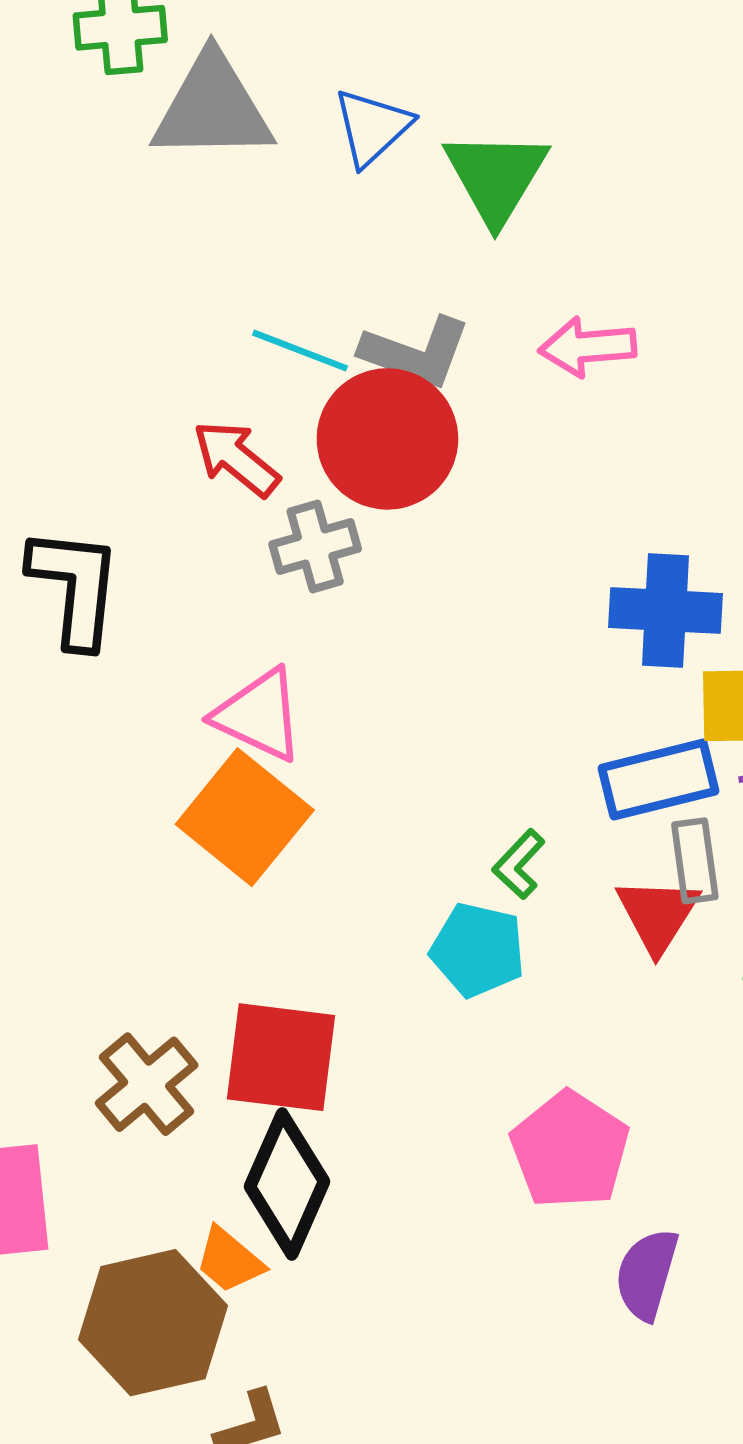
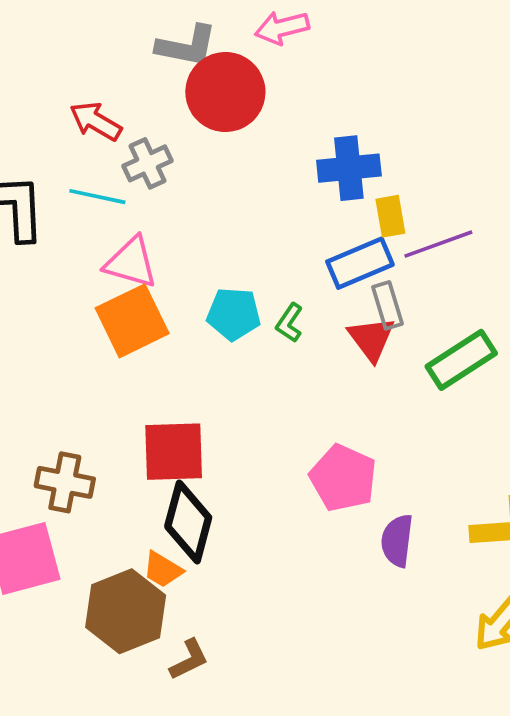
cyan line: (300, 351) -> (97, 197), moved
red circle: (387, 439) -> (225, 92), moved
orange square: (245, 817) -> (132, 321), turned 34
cyan pentagon: (478, 950) -> (234, 314), moved
brown cross: (147, 1084) -> (65, 482), moved, turned -30

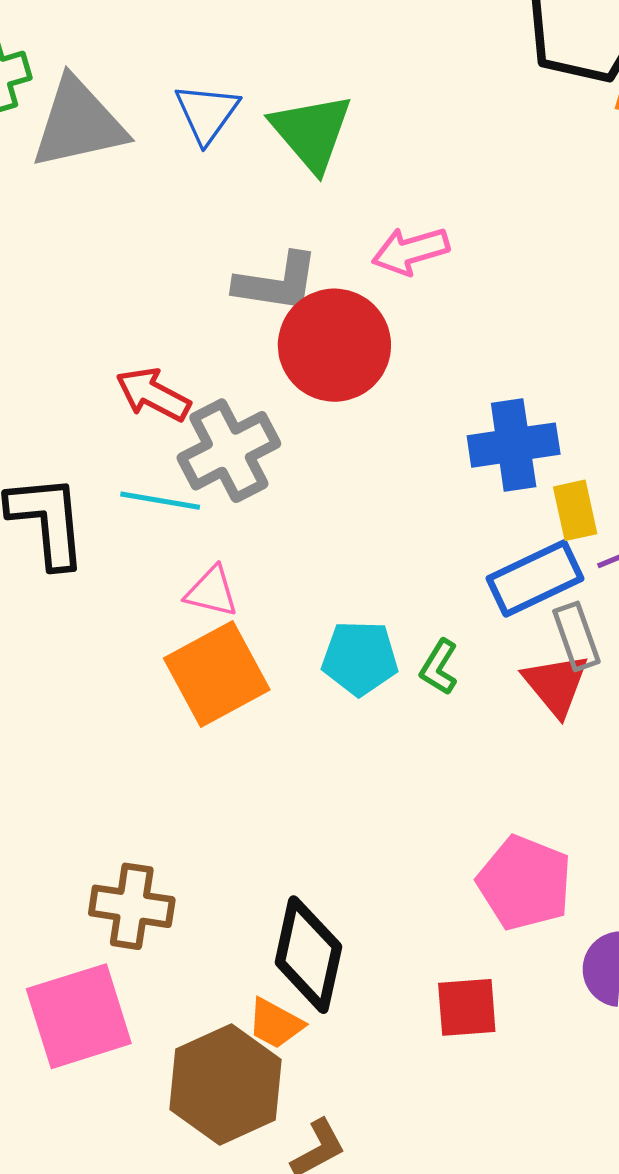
gray cross: (148, 163) -> (229, 451), size x1.4
pink triangle: (131, 262) -> (212, 592), size x0.7
red square: (174, 452) -> (467, 1007), moved, size x0.7

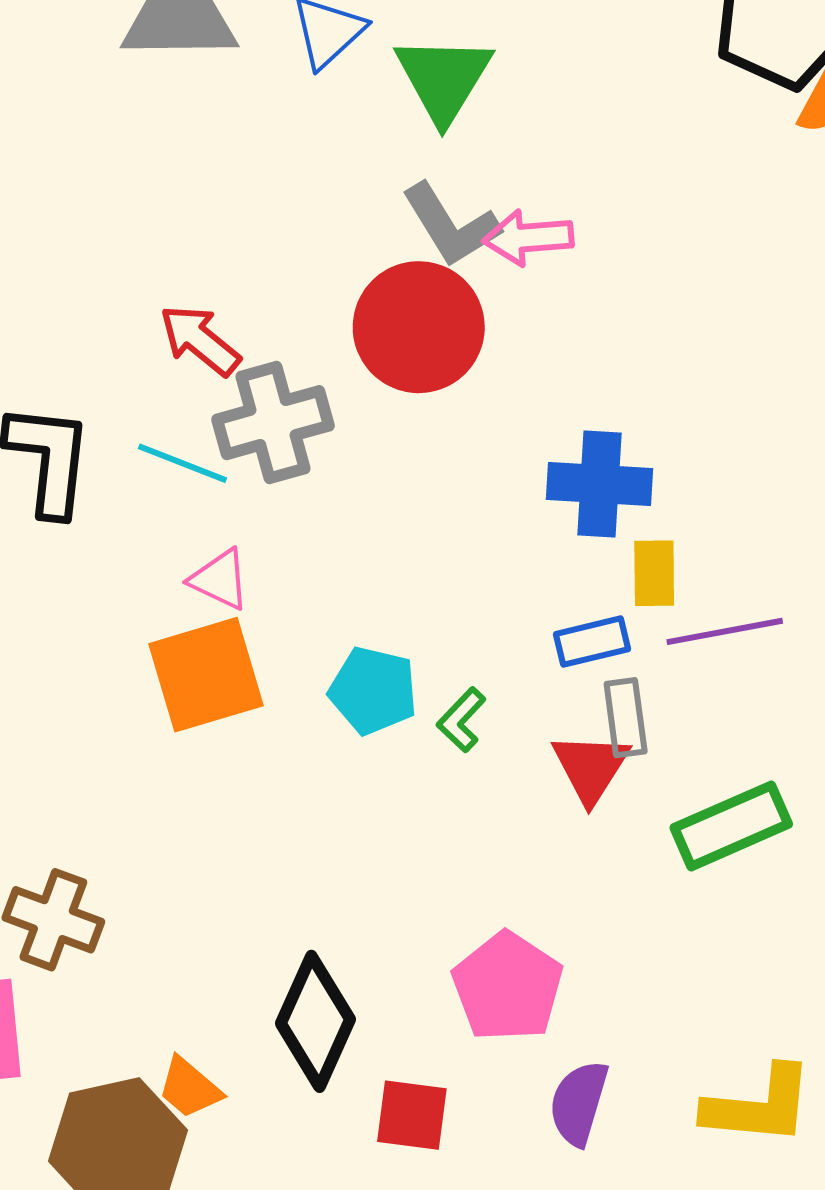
gray L-shape: (277, 283) -> (451, 225), moved, turned 38
blue rectangle: (535, 579) -> (592, 642), size x0.7
black diamond: (308, 955) -> (315, 1021), moved

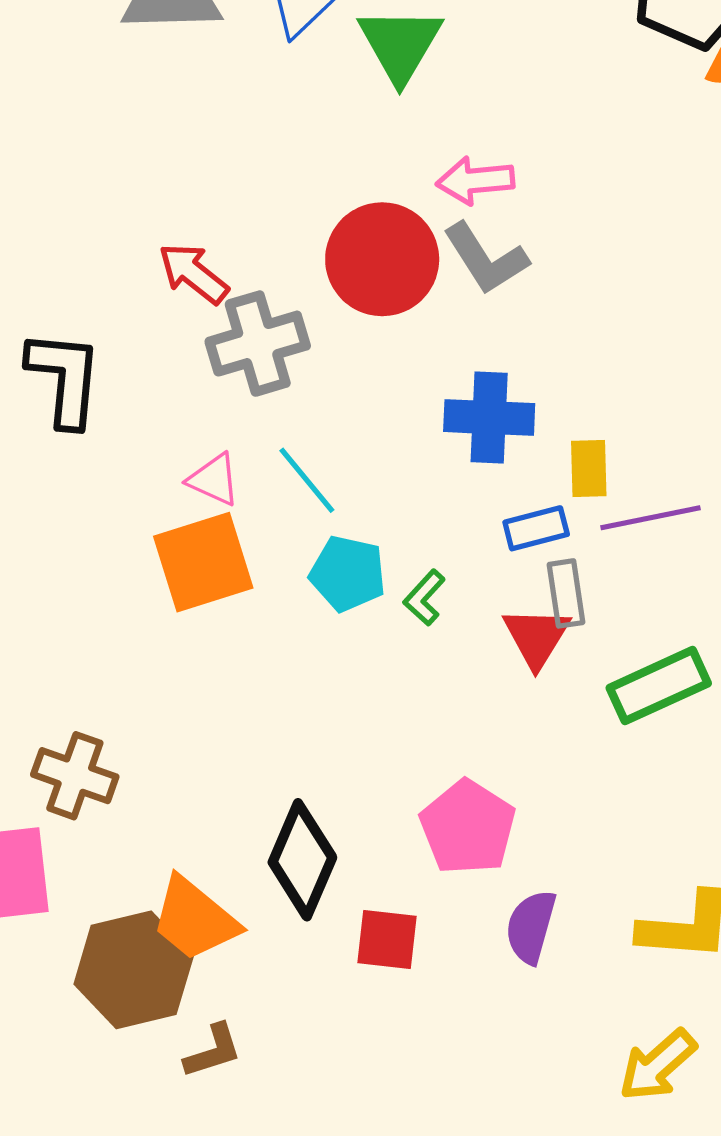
gray L-shape: (451, 225) -> (486, 259), moved
cyan line: (183, 463) -> (307, 480), moved, turned 30
blue cross: (599, 484) -> (489, 418), moved
orange trapezoid: (189, 1088) -> (195, 919), size x1.6

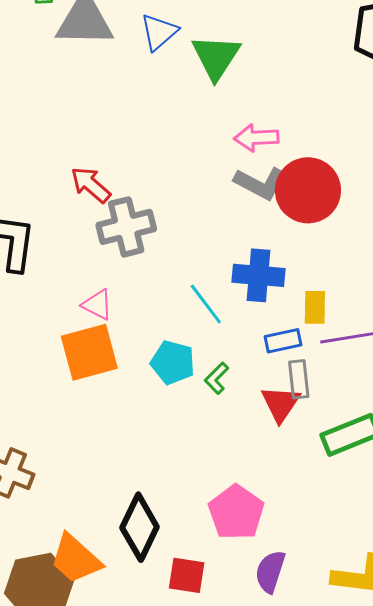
red circle: (382, 259) -> (308, 190), moved
gray L-shape: (486, 259) -> (260, 183), turned -32
cyan line: (307, 480) -> (206, 304), moved

